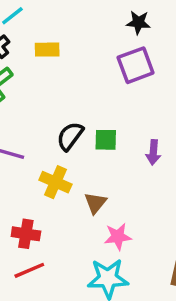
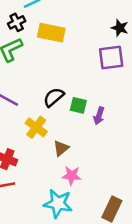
yellow rectangle: (47, 50) -> (51, 33), size x1.5
purple arrow: (153, 152) -> (99, 116), moved

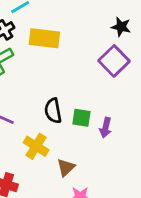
purple square: (111, 57) -> (114, 61), turned -32
black semicircle: (54, 97) -> (53, 111), turned -55

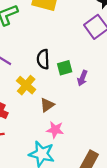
green square: (81, 118) -> (65, 68), turned -32

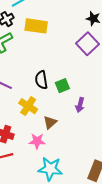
purple arrow: (82, 78) -> (80, 105), moved
pink star: (55, 130) -> (37, 141), moved

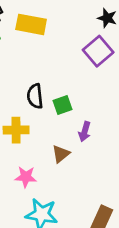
yellow cross: (28, 106) -> (16, 130), turned -36
brown triangle: (50, 122) -> (61, 154), moved

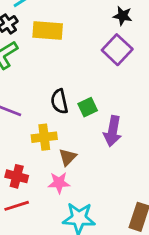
purple arrow: (85, 132) -> (113, 131), size x1.5
brown triangle: (61, 154) -> (68, 157), moved

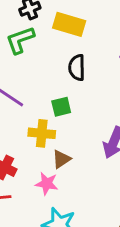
black semicircle: (59, 101) -> (77, 68), moved
green square: (88, 107) -> (61, 107), moved

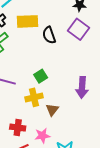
black semicircle: (77, 68) -> (49, 35), moved
pink star: (47, 184) -> (42, 136), moved

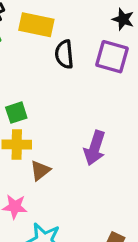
purple square: (78, 29) -> (112, 57), turned -35
green square: (41, 76) -> (16, 113), moved

